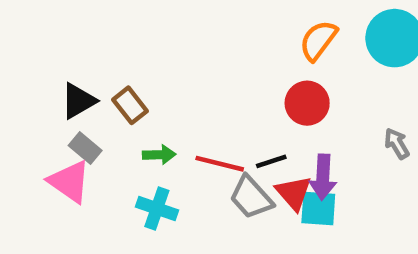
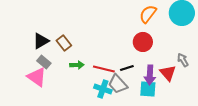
red triangle: (294, 193) -> (168, 73), moved
cyan cross: (157, 208) -> (103, 89), moved

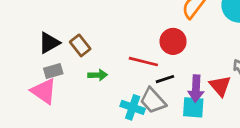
red circle: (143, 42) -> (173, 41), moved
gray rectangle: (44, 62) -> (53, 71), turned -56
red line: (104, 69) -> (143, 62), moved

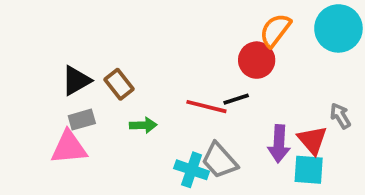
red circle: (173, 41) -> (257, 60), moved
black line: (165, 79) -> (236, 99), moved
pink triangle: (44, 91) -> (69, 147), turned -40
cyan square: (193, 107) -> (309, 170), moved

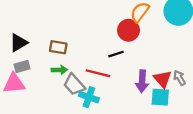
brown rectangle: (119, 84) -> (58, 47), moved, turned -42
red line: (206, 107) -> (98, 73), moved
gray arrow: (340, 116) -> (179, 78), moved
gray trapezoid: (219, 160) -> (74, 85), moved

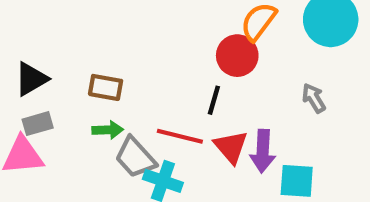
black line: (116, 54) -> (214, 100), turned -56
gray arrow: (179, 78) -> (314, 98), moved
red triangle: (162, 79) -> (231, 147), moved

